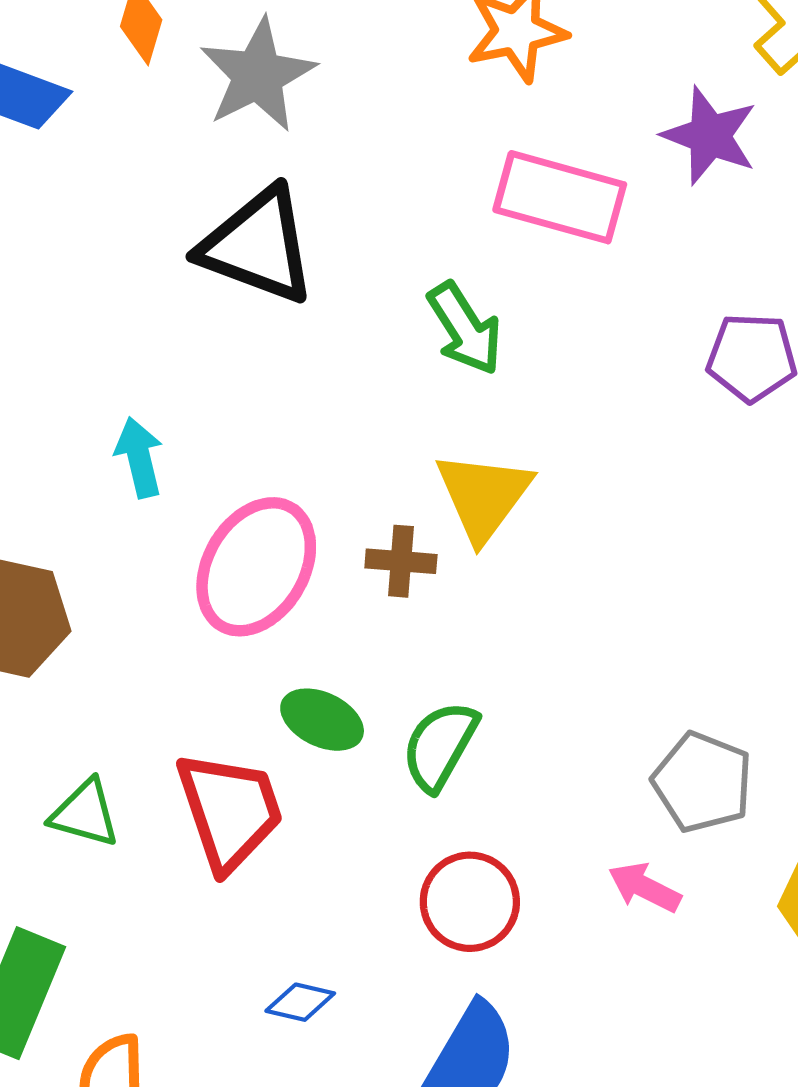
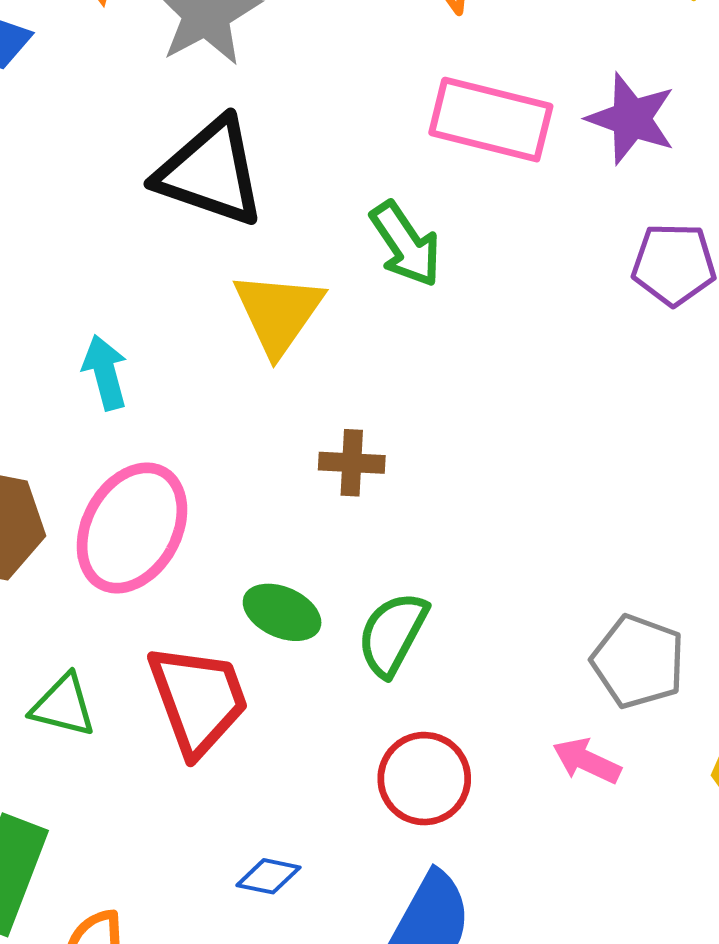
purple star: (710, 136) -> (631, 119), moved
yellow triangle: (484, 496) -> (278, 313), moved
pink ellipse: (256, 567) -> (132, 528), moved

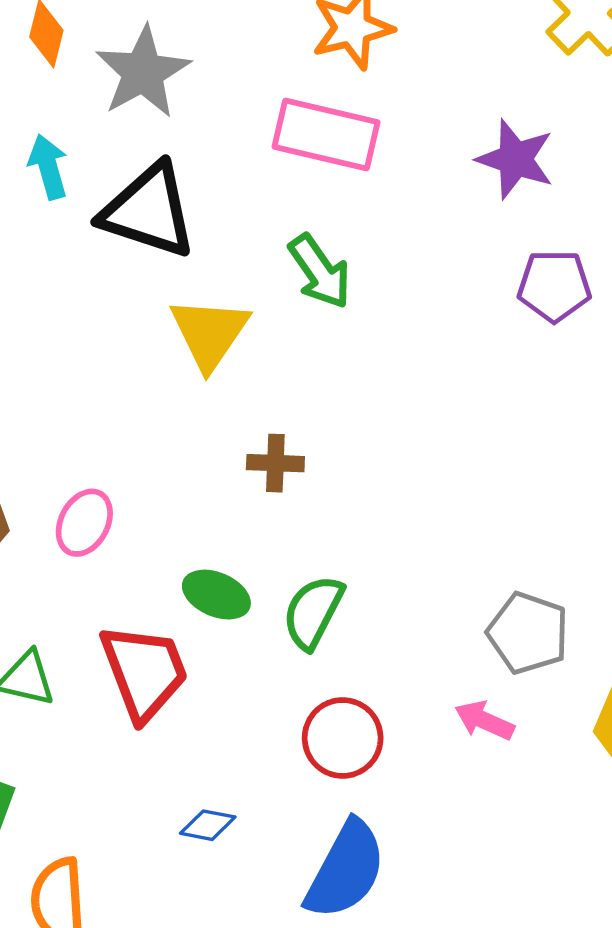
pink rectangle: (491, 120) -> (326, 135), moved
cyan arrow: (105, 372) -> (48, 167), moved
pink ellipse: (132, 528) -> (84, 523), size x0.6

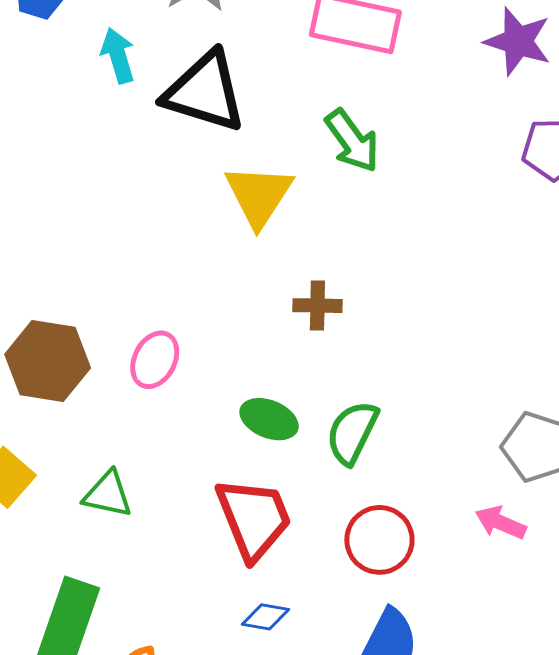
red trapezoid: (144, 672) -> (254, 518), moved

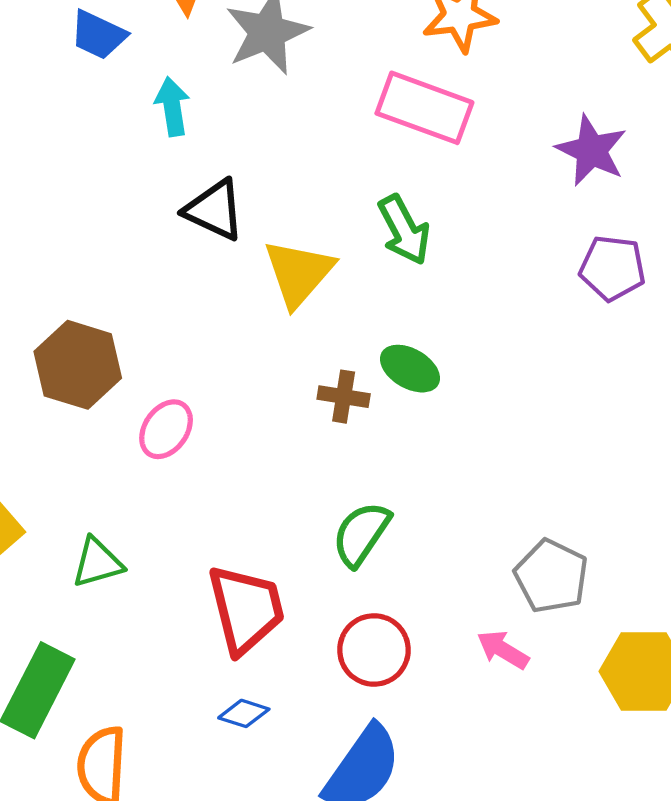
black triangle: (205, 92) -> (214, 210), moved, size x0.7
brown hexagon: (48, 361) -> (78, 365), moved
green ellipse: (269, 419) -> (410, 369), moved
green triangle: (108, 494) -> (97, 563), turned -36

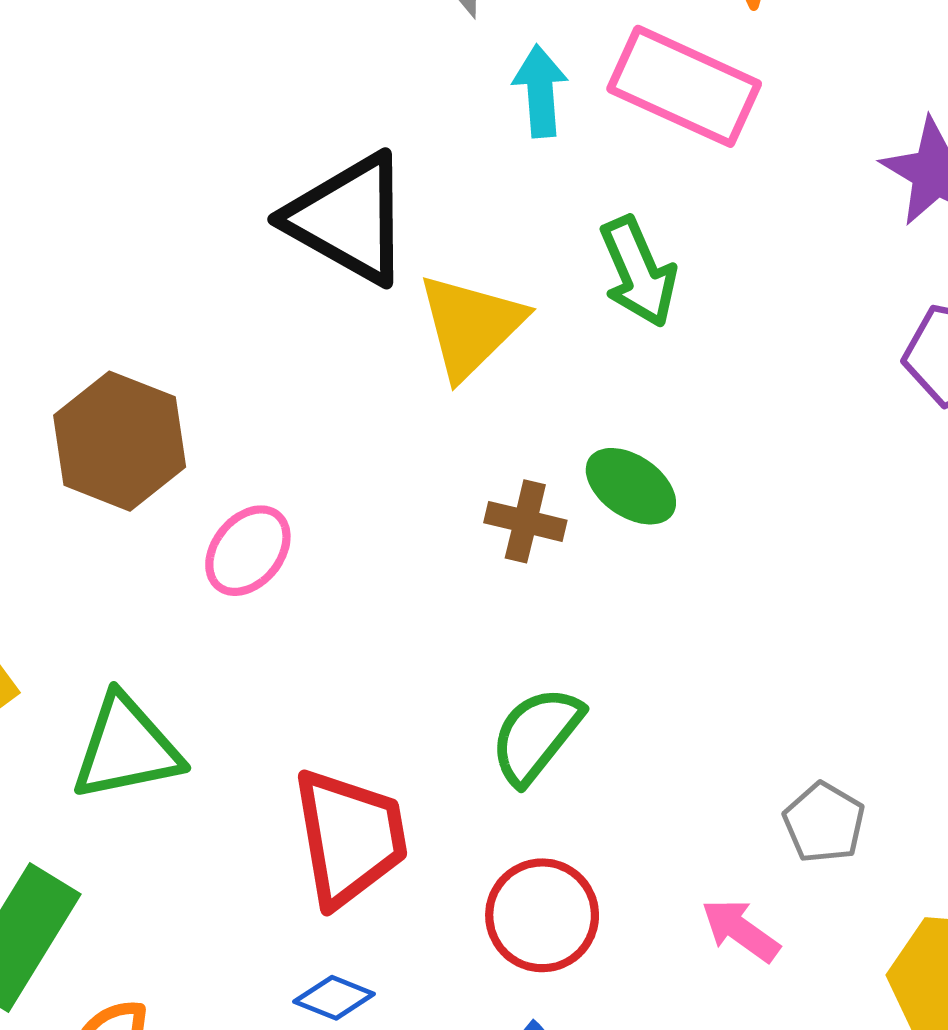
cyan arrow: (172, 107) -> (540, 91), moved
black triangle: (214, 210) -> (349, 219), size x1.4
green triangle: (97, 563) -> (126, 748), size x1.4
gray pentagon: (551, 576) -> (824, 823), size x0.7

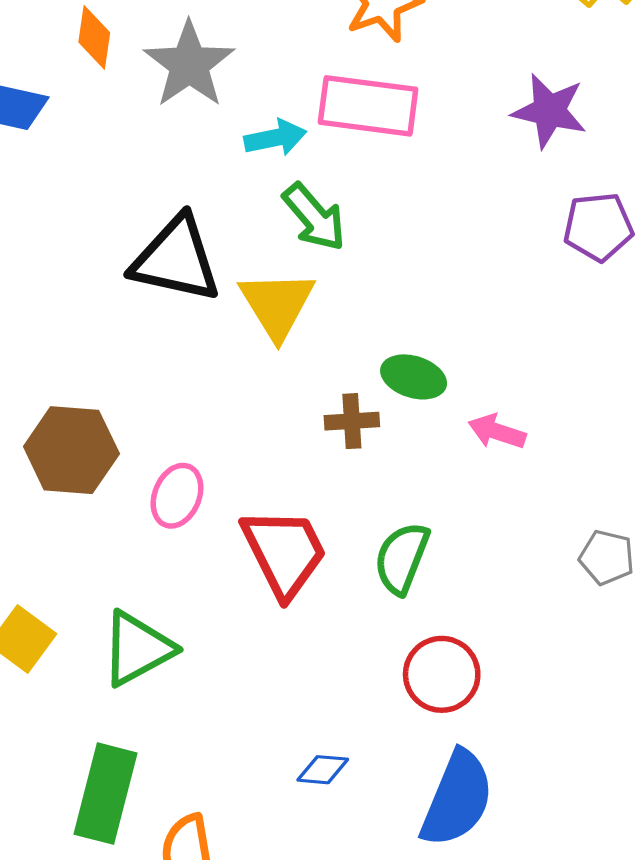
cyan arrow: (540, 91) -> (275, 138), turned 100
green arrow: (638, 272) -> (314, 217), moved
red trapezoid: (350, 837) -> (284, 552), moved
pink arrow: (741, 930) -> (497, 432), moved

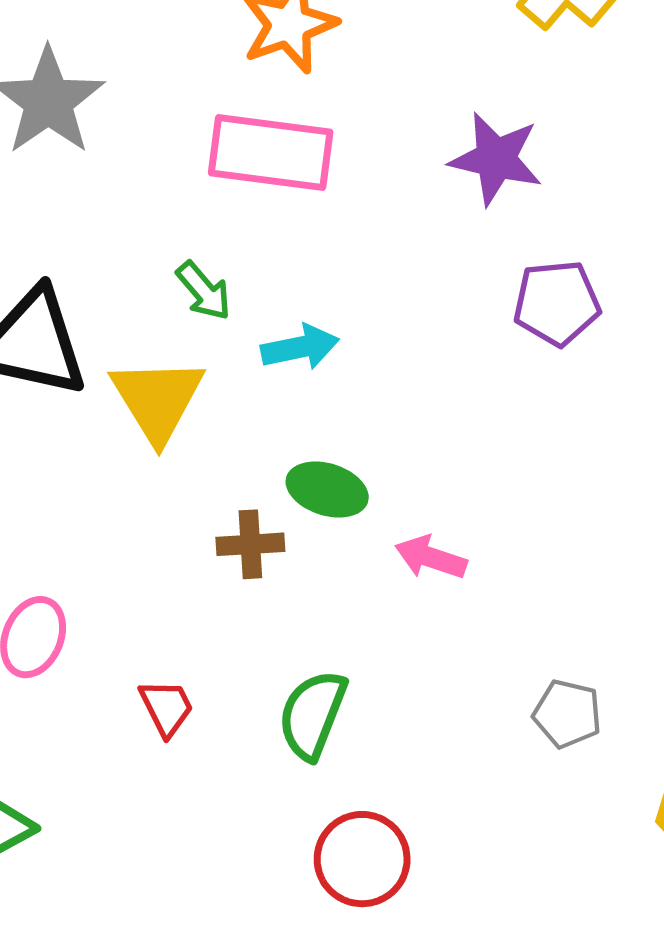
cyan arrow: (275, 138) -> (300, 347), moved
green arrow: (314, 217) -> (204, 291), size x0.7
red trapezoid: (284, 552) -> (166, 708), size x0.5

